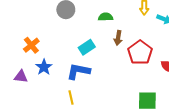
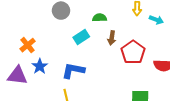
cyan rectangle: (87, 47) -> (81, 37), moved
purple triangle: (21, 77) -> (17, 76), size x1.5

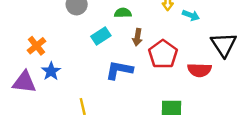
blue L-shape: (73, 70) -> (119, 70), moved

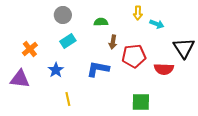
cyan rectangle: (101, 36) -> (68, 41), moved
red pentagon: (163, 54) -> (134, 56), turned 30
blue star: (51, 71) -> (56, 70), moved

